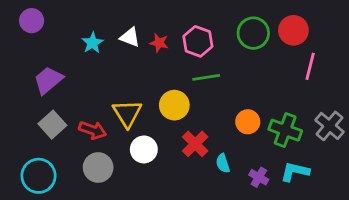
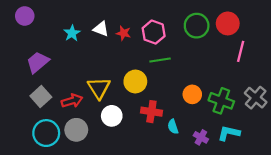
red arrow: (93, 130) -> (72, 101), turned -36
red cross: (195, 144) -> (151, 112), turned -36
cyan circle: (39, 176) -> (46, 133), moved

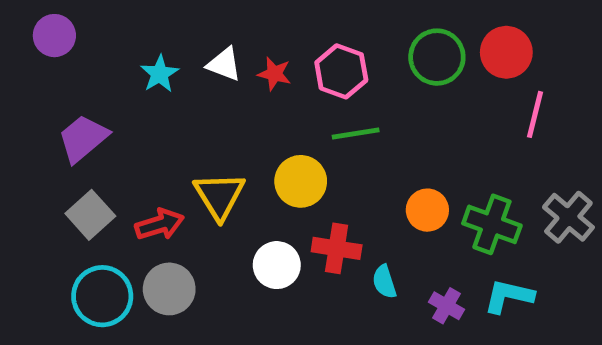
white circle: (112, 116) -> (277, 265), moved

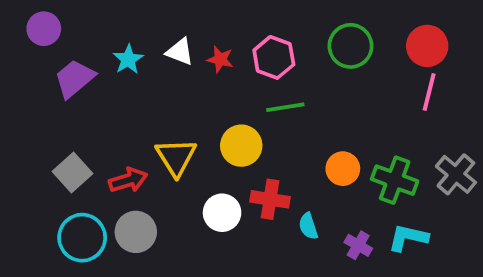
red circle: (506, 52) -> (427, 46), moved
purple trapezoid: (83, 138) -> (74, 79), moved

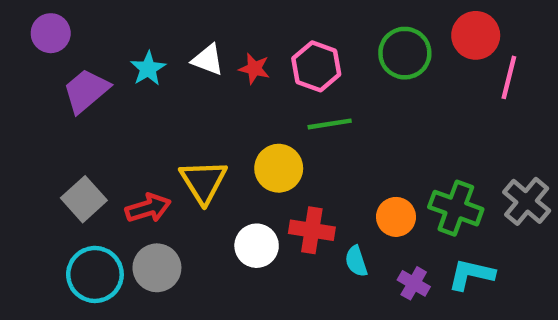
red circle: (427, 46) -> (476, 35), moved
pink line: (429, 92) -> (509, 77), moved
orange circle: (343, 169) -> (396, 217), moved

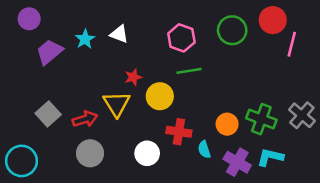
red star: (254, 69) -> (133, 77), moved, turned -30
white circle: (257, 246) -> (147, 153), moved
cyan circle: (95, 274) -> (22, 161), moved
purple cross: (414, 283) -> (237, 162), size x1.5

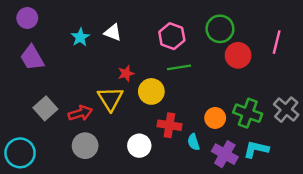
red circle: (273, 20) -> (238, 55), moved
purple trapezoid: (49, 52) -> (32, 58), moved, turned -80

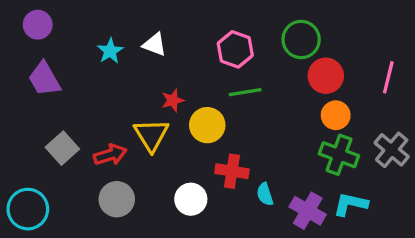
pink line: (277, 42) -> (388, 77), moved
orange circle: (215, 118) -> (336, 115), moved

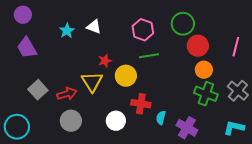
cyan semicircle: (265, 194) -> (161, 118), turned 32
cyan L-shape: (350, 204) -> (234, 128), moved

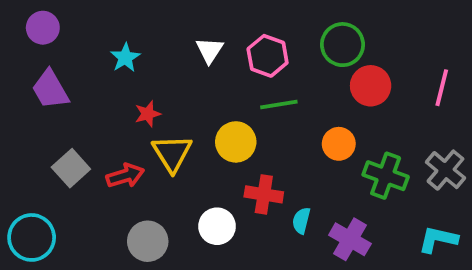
white triangle: (94, 27) -> (210, 50), moved, turned 42
red star: (105, 61) -> (148, 114), moved
orange circle: (204, 70) -> (339, 144), moved
gray circle: (71, 121) -> (148, 241), moved

